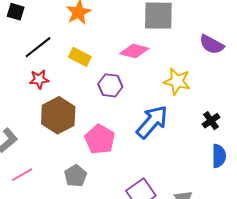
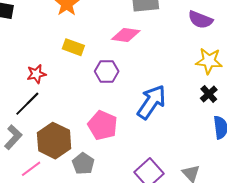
black line: (38, 47) -> (27, 104), moved
yellow star: (177, 81) -> (209, 61), moved
brown hexagon: (58, 115) -> (54, 141), moved

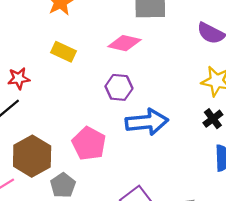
purple hexagon: (107, 71) -> (119, 87), moved
blue arrow: (151, 102) -> (147, 122), turned 45

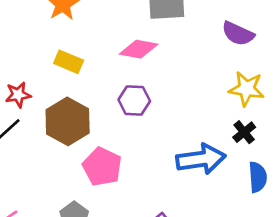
blue arrow: (147, 122) -> (201, 159), moved
brown hexagon: (32, 156) -> (68, 121), moved

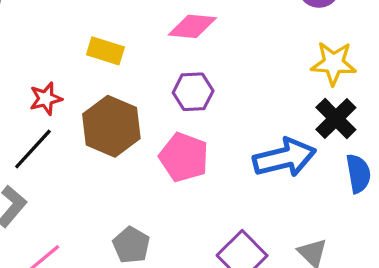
black cross: (244, 132) -> (336, 119), size x1.4
pink pentagon: (102, 167) -> (184, 157), moved

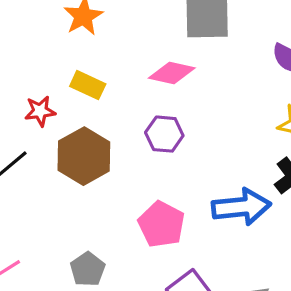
red star: (46, 99) -> (40, 111), moved
pink pentagon: (184, 157) -> (161, 224), moved

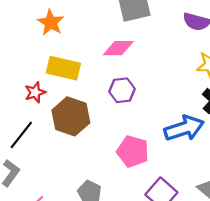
yellow rectangle: (88, 85) -> (63, 68), size x1.4

